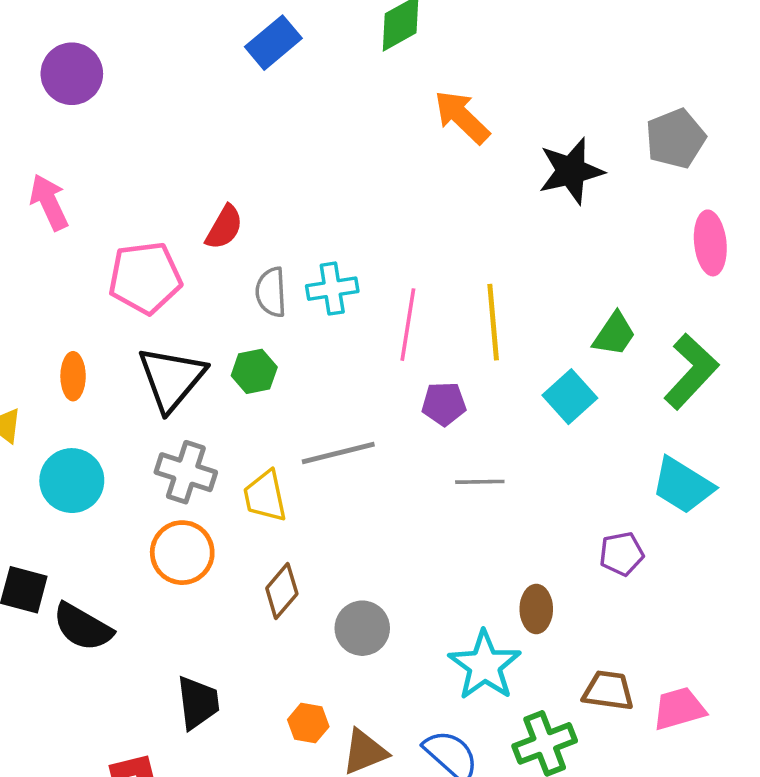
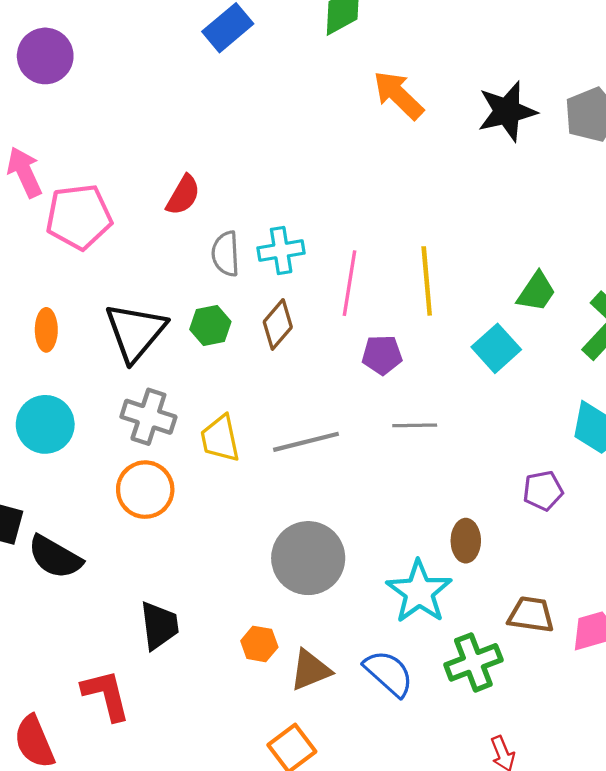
black star: (571, 171) -> (507, 111), moved
pink pentagon: (145, 278) -> (79, 217), moved
gray line: (338, 453) -> (306, 442), moved
brown diamond: (282, 591) -> (278, 324), moved
gray circle: (362, 628) -> (308, 558), size x1.5

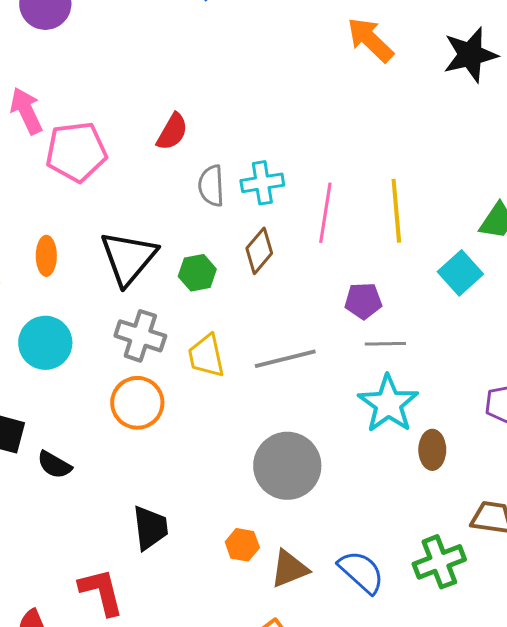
green hexagon: (210, 325) -> (197, 273), moved
purple pentagon: (382, 355) -> (363, 301), moved
black semicircle: (55, 557) -> (54, 465), size x0.7
cyan star: (419, 592) -> (388, 404), moved

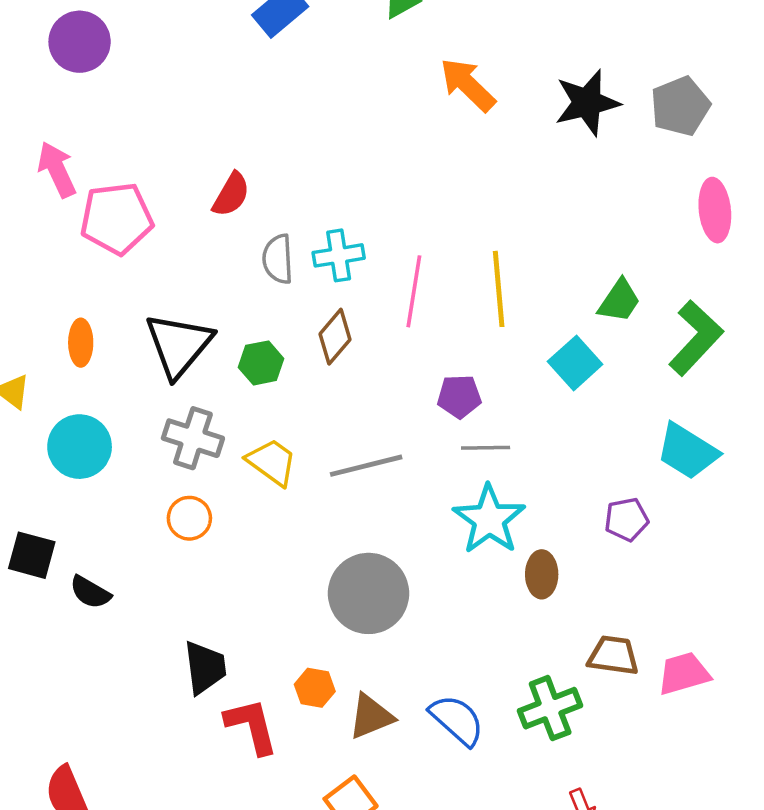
yellow trapezoid: (206, 356) -> (272, 462), turned 138
orange circle: (137, 403) -> (189, 518), size x0.7
red L-shape: (101, 592) -> (251, 726), moved

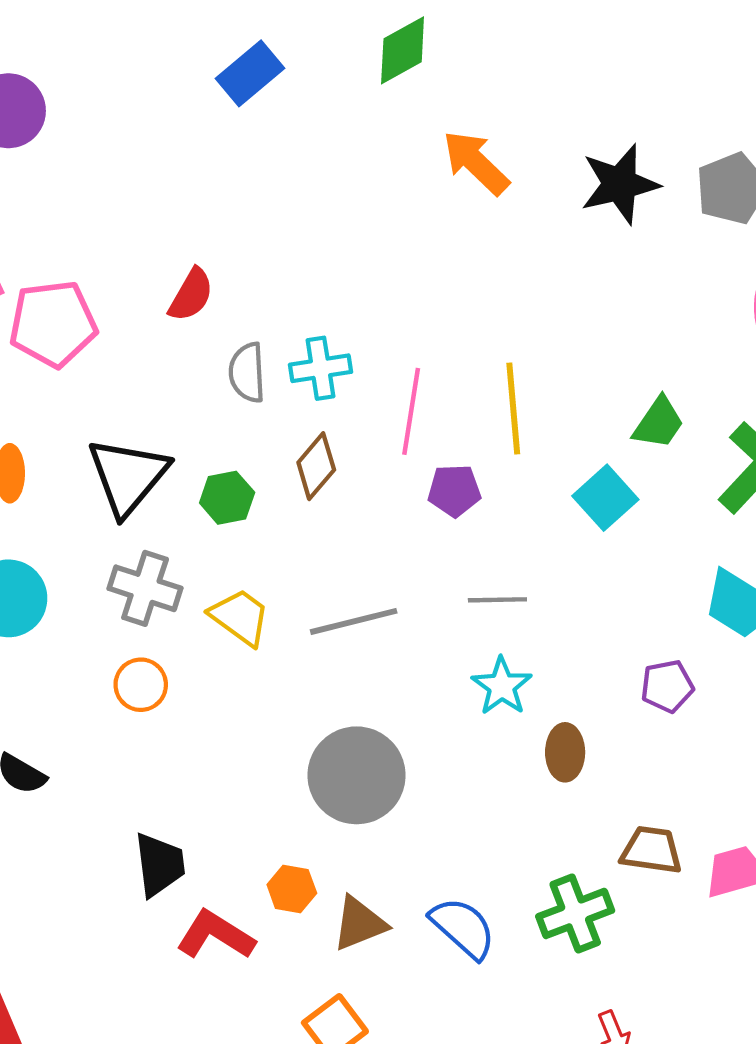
purple pentagon: (459, 396) -> (454, 491), moved
cyan star: (489, 519) -> (502, 686), size x0.7
red L-shape: (251, 726) -> (216, 935), turned -44

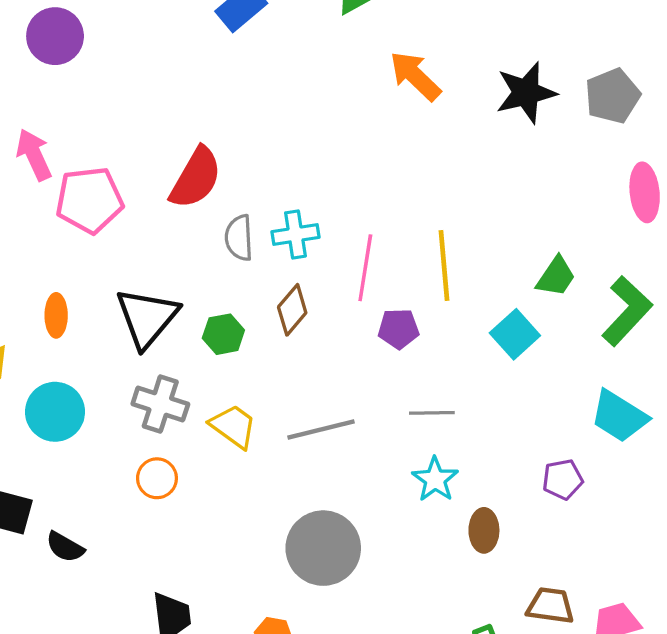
red semicircle: (191, 295) -> (196, 178), size x1.5

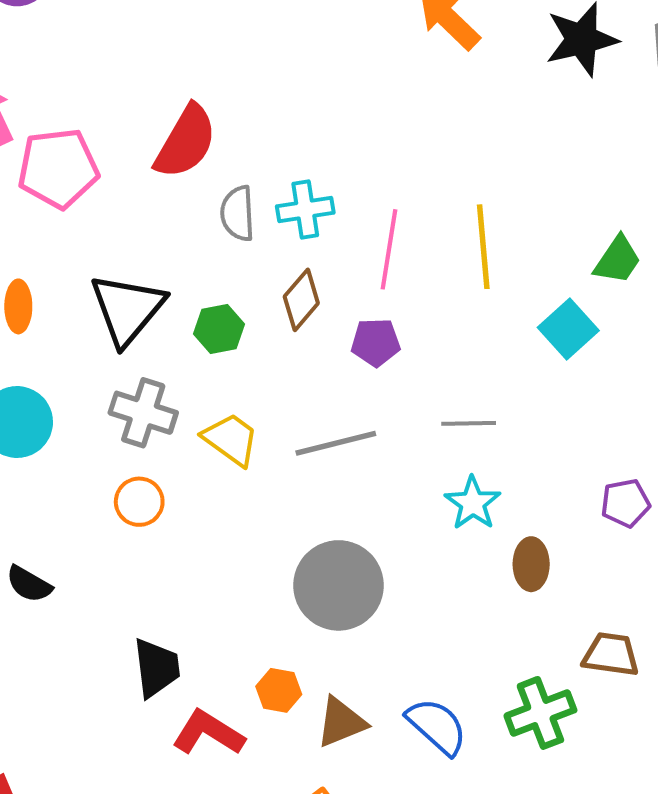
purple pentagon: (399, 329) -> (376, 342), moved

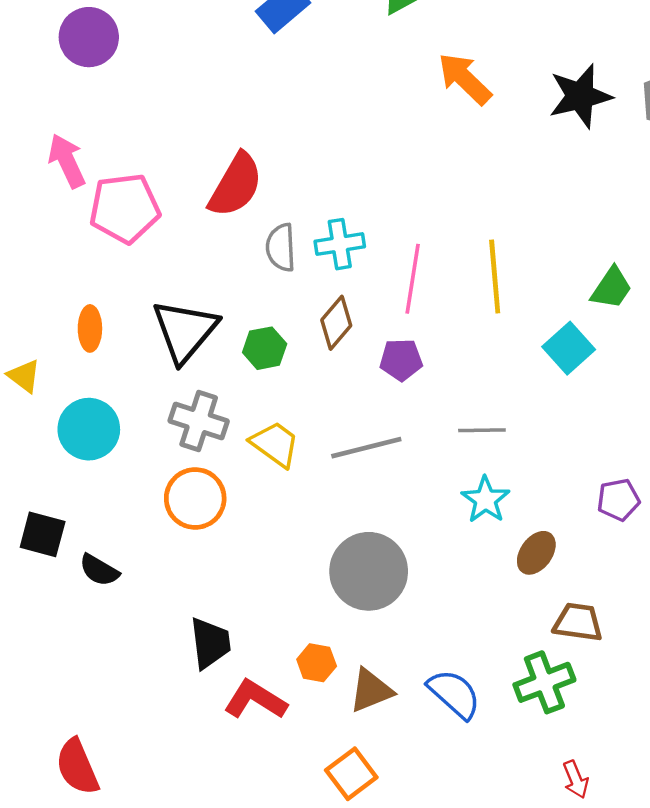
orange circle: (139, 502) -> (195, 498), size x1.4
brown ellipse: (531, 564) -> (536, 553), turned 36
brown trapezoid: (611, 655) -> (578, 622), moved

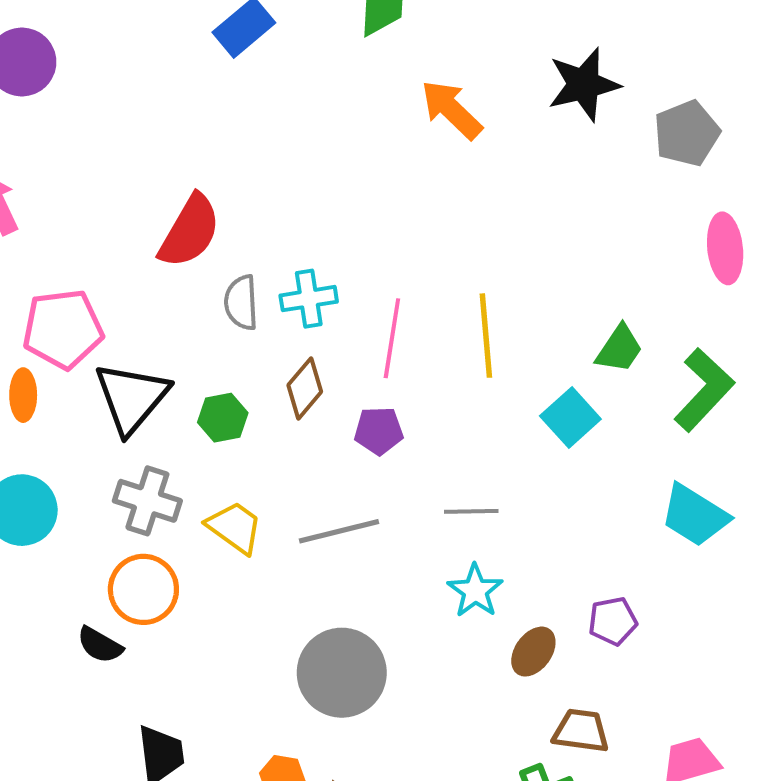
black star: (580, 96) -> (584, 84), moved
pink pentagon: (125, 208) -> (63, 329), moved
purple pentagon: (618, 500) -> (613, 621), moved
black semicircle: (99, 570) -> (100, 645), moved

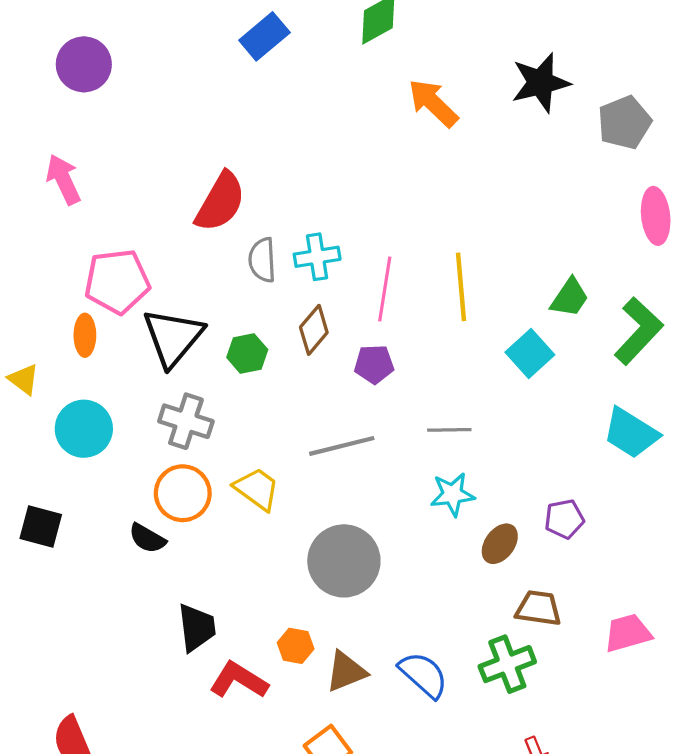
yellow trapezoid: (235, 527) -> (257, 489), moved
cyan star: (475, 591) -> (452, 494), turned 30

